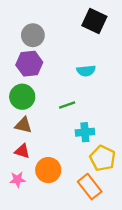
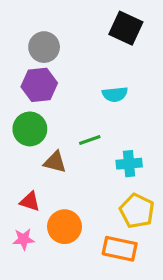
brown triangle: (23, 125) -> (55, 162), moved
cyan cross: (85, 132) -> (129, 164), moved
orange rectangle: (90, 187) -> (120, 249), turned -40

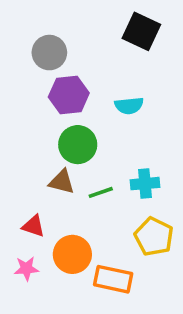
purple hexagon: (39, 85) -> (69, 95), moved
green circle: (30, 129) -> (78, 145), moved
green line: (90, 140) -> (101, 192), moved
orange rectangle: (120, 249) -> (113, 279), moved

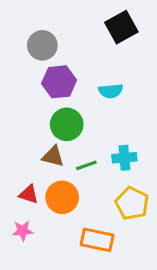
black square: (141, 31) -> (121, 27), turned 36
orange circle: (72, 254) -> (62, 197), moved

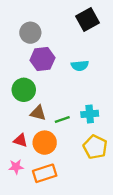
green circle: (67, 124) -> (24, 90), moved
orange rectangle: (97, 240) -> (45, 173), moved, turned -30

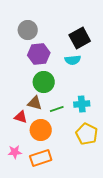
black square: (88, 19) -> (80, 38), moved
green circle: (24, 90) -> (44, 82), moved
red triangle: (20, 140) -> (21, 117), moved

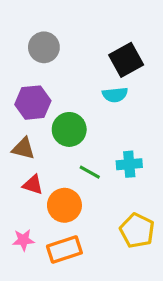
purple hexagon: (39, 54) -> (33, 103), moved
brown triangle: (35, 103) -> (23, 148), moved
green line: (57, 109) -> (90, 172), turned 48
yellow pentagon: (87, 134) -> (137, 231), moved

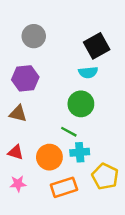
green circle: (69, 129) -> (81, 104), moved
cyan cross: (129, 164) -> (80, 152), moved
red triangle: (33, 185) -> (16, 152), moved
orange rectangle: (64, 250) -> (64, 187), moved

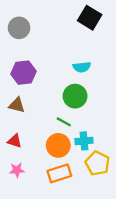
gray circle: (34, 36) -> (19, 28), moved
black square: (97, 46) -> (90, 18), moved, turned -30
cyan cross: (80, 152) -> (84, 141), moved
orange circle: (49, 157) -> (58, 145), moved

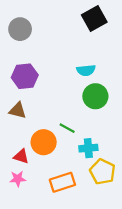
black square: (90, 18) -> (94, 19), turned 30
green circle: (75, 96) -> (95, 96), moved
red triangle: (15, 141) -> (21, 156), moved
orange circle: (58, 145) -> (44, 142), moved

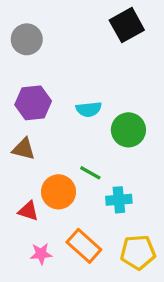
cyan semicircle: (86, 70) -> (89, 109), moved
yellow pentagon: (102, 172) -> (138, 252), moved, turned -30
pink star: (18, 179) -> (41, 254), moved
orange rectangle: (62, 182) -> (84, 246), turned 60

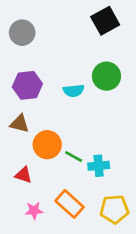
green circle: (128, 130) -> (106, 76), moved
green line: (90, 173) -> (74, 157), moved
orange circle: (59, 192) -> (47, 145), moved

